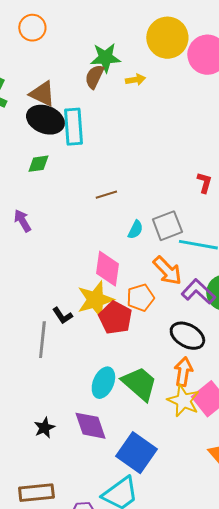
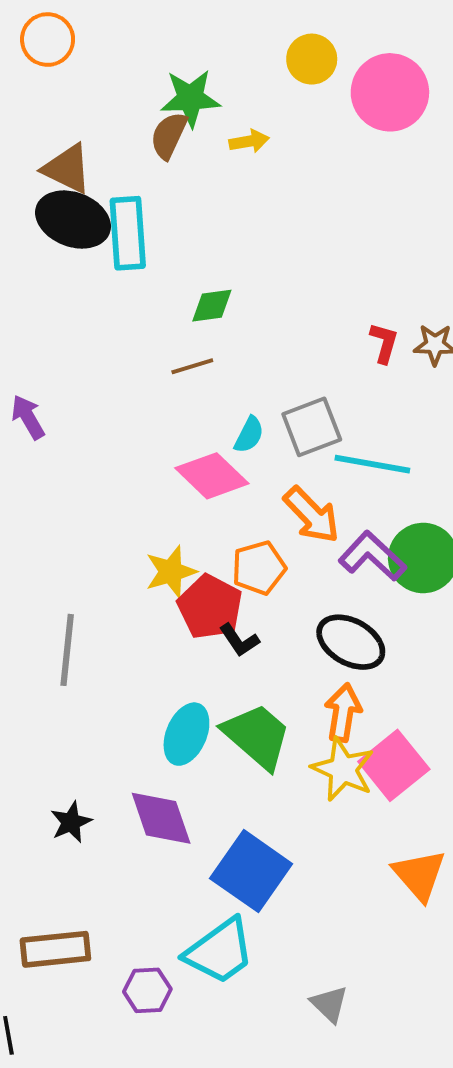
yellow circle: (167, 38) -> (312, 59), size x0.6
green diamond: (38, 164) -> (212, 306), moved
pink diamond: (107, 269) -> (212, 476), moved, turned -54
yellow star: (95, 300) -> (171, 572), size x0.7
black L-shape: (62, 316) -> (239, 640), moved

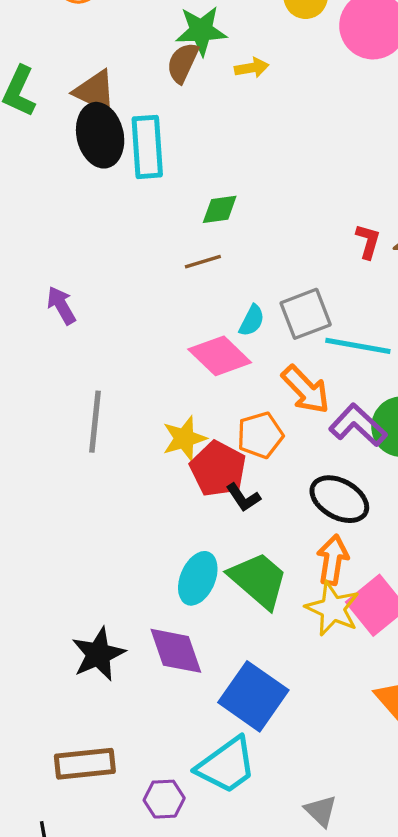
black ellipse: (73, 220) -> (100, 135), turned 56
gray line: (67, 650) -> (95, 422), moved
black star: (71, 822) -> (98, 654), size x1.5

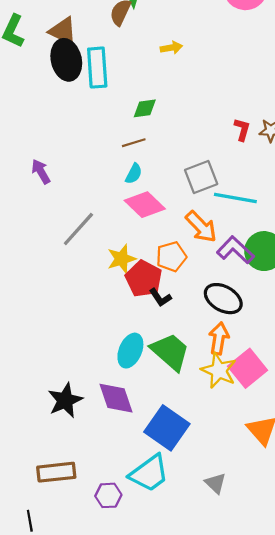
yellow arrow: (252, 68) -> (171, 48), moved
cyan semicircle: (252, 321) -> (134, 174), moved
gray line: (95, 422) -> (78, 229), moved, turned 36
gray triangle: (321, 811) -> (216, 483), moved

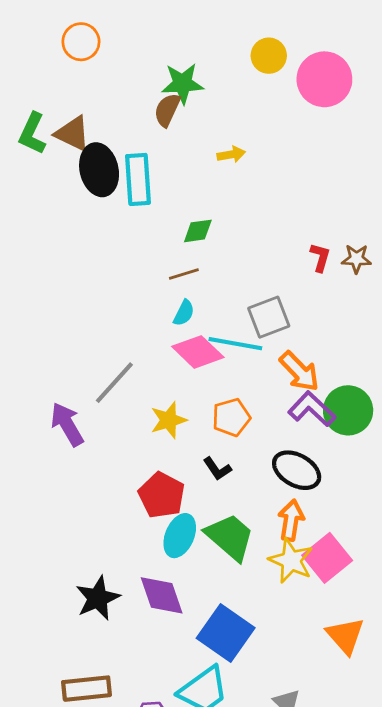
brown triangle: (63, 31) -> (73, 134), moved
purple arrow: (41, 171) -> (67, 424), moved, size x1.4
cyan line: (235, 198) -> (235, 344), moved
orange arrow: (201, 227) -> (299, 371), moved
red pentagon: (144, 279) -> (162, 495), moved

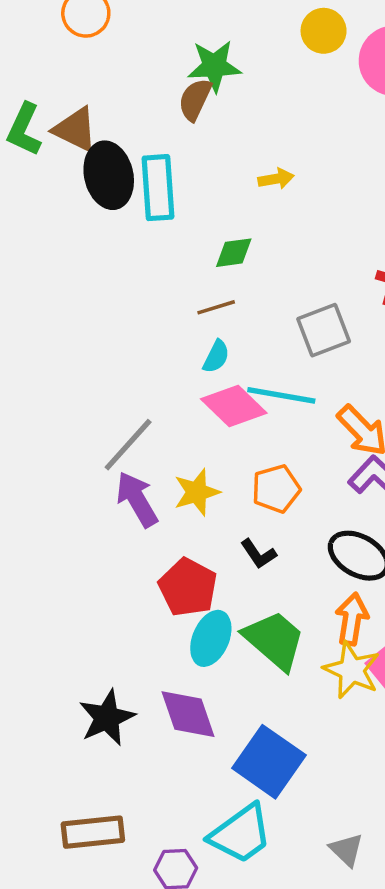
yellow arrow: (231, 154) -> (276, 179), moved
gray square: (269, 317) -> (324, 330), moved
purple arrow: (67, 424) -> (137, 499), moved

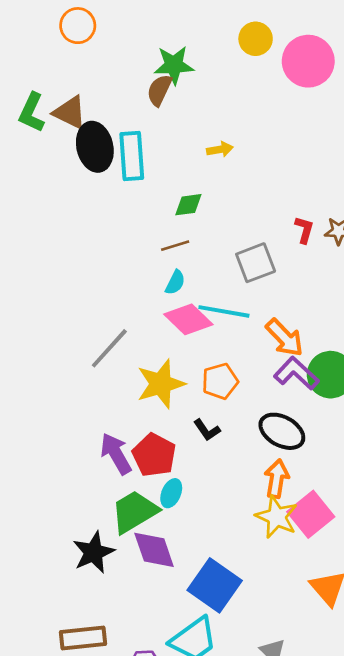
yellow star: (197, 492) -> (161, 384), size x1.4
purple arrow: (137, 499) -> (116, 454), moved
cyan ellipse: (211, 638) -> (171, 493), size x0.7
green trapezoid: (274, 640) -> (134, 512), moved, turned -72

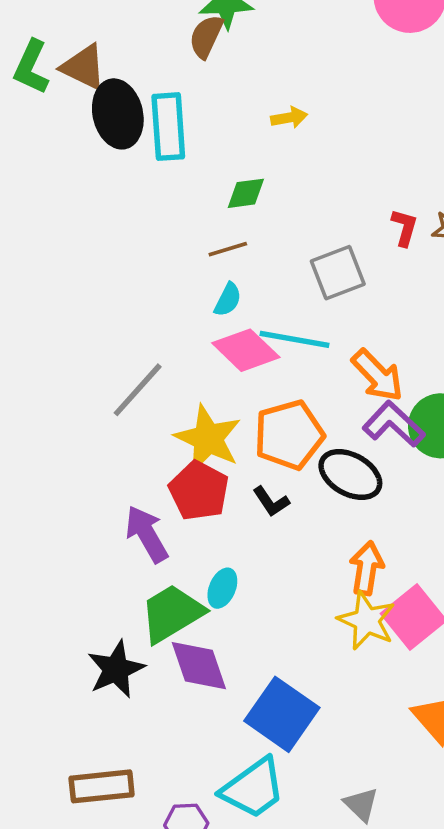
orange pentagon: (220, 381) -> (289, 435), size x1.4
yellow star: (161, 384) -> (208, 438), turned -30
black ellipse: (282, 431) -> (350, 475), moved
red pentagon: (154, 455) -> (199, 491), moved

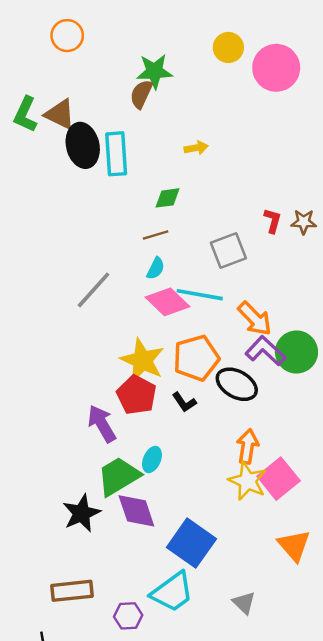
gray line: (138, 390) -> (93, 290), moved

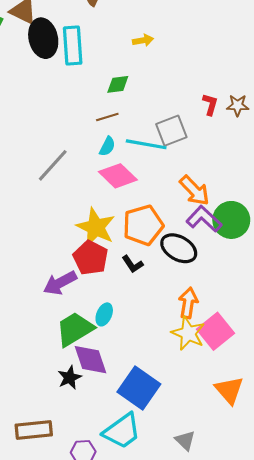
cyan line: (200, 295) -> (146, 144), moved
purple arrow: (102, 424) -> (60, 283), turned -88
black star: (82, 513) -> (69, 377), moved, size x0.7

